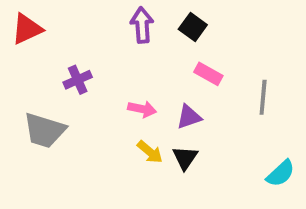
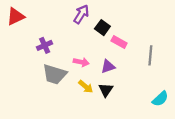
purple arrow: (142, 25) -> (81, 14), turned 36
black square: (193, 27) -> (102, 28), moved
gray trapezoid: (44, 130) -> (55, 74), moved

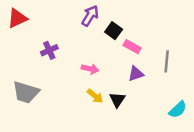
purple triangle: (108, 67) -> (136, 74), moved
gray trapezoid: (55, 74) -> (26, 92), moved

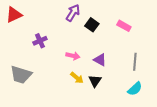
pink rectangle: (132, 47) -> (124, 26), moved
gray line: (167, 61) -> (135, 62), moved
purple triangle: (136, 74) -> (100, 60), moved, turned 48
cyan semicircle: (178, 110) -> (135, 89), moved

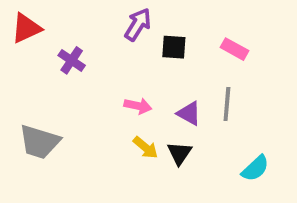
black square: (92, 25) -> (174, 47), turned -32
purple cross: (40, 41) -> (72, 60), moved, turned -32
gray line: (135, 62) -> (227, 104), moved

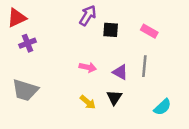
purple cross: (72, 60) -> (28, 43), moved, turned 35
yellow arrow: (145, 148) -> (88, 102), moved

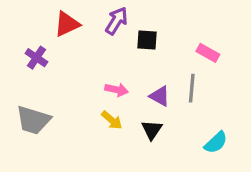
red triangle: (17, 18) -> (67, 24), moved
pink rectangle: (149, 31) -> (208, 53), moved
purple cross: (28, 43) -> (36, 58), turned -35
yellow arrow: (88, 102) -> (112, 120), moved

